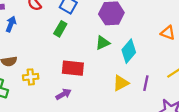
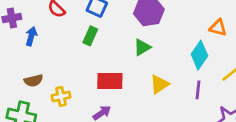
cyan diamond: (129, 51) -> (199, 55), moved
yellow triangle: (121, 83) -> (159, 84), moved

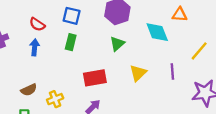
blue arrow: (31, 36) -> (35, 47), moved
cyan diamond: (199, 55) -> (157, 32), moved, turned -45

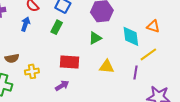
yellow line: (199, 51) -> (148, 54), moved
yellow triangle: (138, 73) -> (107, 67), turned 35

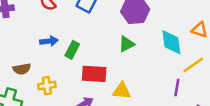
blue arrow: (25, 24) -> (49, 41), moved, turned 64
green rectangle: (57, 27) -> (72, 50), moved
yellow triangle: (107, 67) -> (122, 91), moved

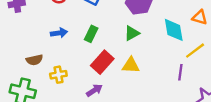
green rectangle: (72, 50) -> (91, 34), moved
red rectangle: (94, 74) -> (102, 62), turned -50
yellow triangle: (122, 91) -> (131, 65), moved

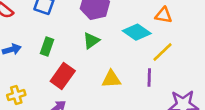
cyan diamond: (174, 30) -> (137, 32), turned -40
yellow triangle: (131, 65) -> (111, 79), moved

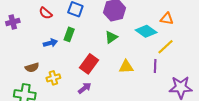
green rectangle: (47, 47) -> (69, 34), moved

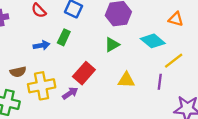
orange triangle: (167, 19) -> (176, 19), moved
yellow cross: (53, 78) -> (42, 86), size x1.6
purple arrow: (85, 88) -> (70, 93), moved

